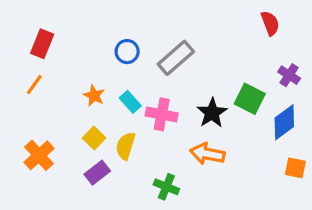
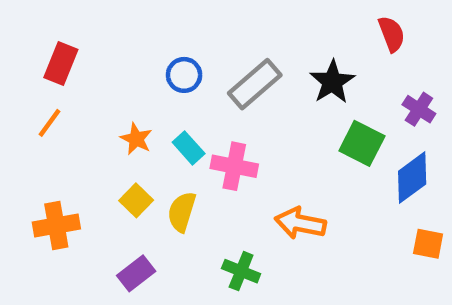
black star: (212, 113) -> (332, 82), moved
orange cross: (39, 155) -> (56, 225), turned 32
purple rectangle: (97, 173) -> (136, 273), moved

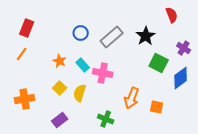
orange arrow: (300, 223) -> (132, 98), turned -80
orange square: (428, 244) -> (157, 107), moved

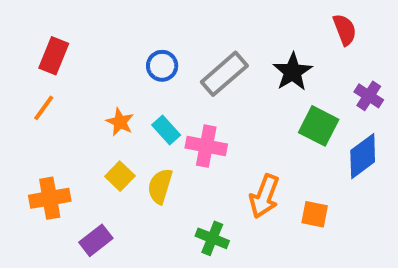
purple rectangle: (60, 120) -> (96, 240), moved

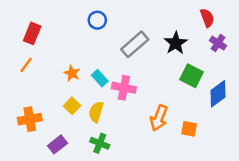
blue circle: (162, 66) -> (97, 20), moved
purple cross: (369, 96) -> (218, 43), moved
green cross: (212, 238) -> (100, 143), moved

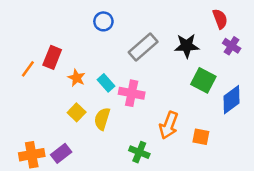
red rectangle: (32, 33) -> (52, 57), moved
black star: (176, 43) -> (187, 46), turned 30
orange cross: (30, 119) -> (32, 155), moved
green cross: (100, 143) -> (139, 152), moved

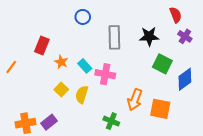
gray rectangle: (143, 47) -> (114, 37), turned -50
orange line: (28, 69) -> (11, 67), moved
orange square: (201, 137) -> (160, 109), size x1.5

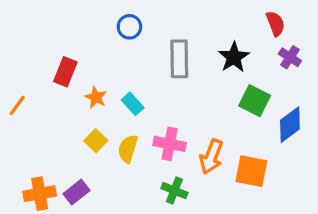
black star: (149, 36) -> (234, 57), turned -30
pink cross: (105, 74) -> (170, 144), moved

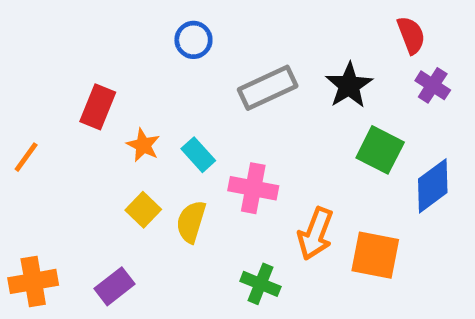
gray rectangle: (179, 59) -> (268, 88), turned 66
pink cross: (170, 144) -> (253, 188), moved
orange cross: (40, 194) -> (33, 281), moved

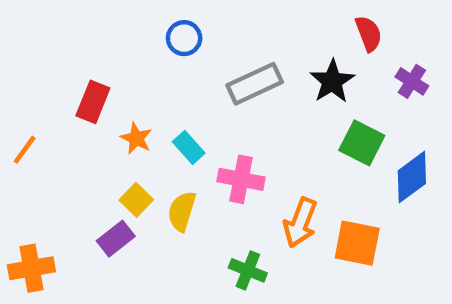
red semicircle: (411, 35) -> (369, 34), moved
purple rectangle: (115, 286) -> (116, 239), moved

